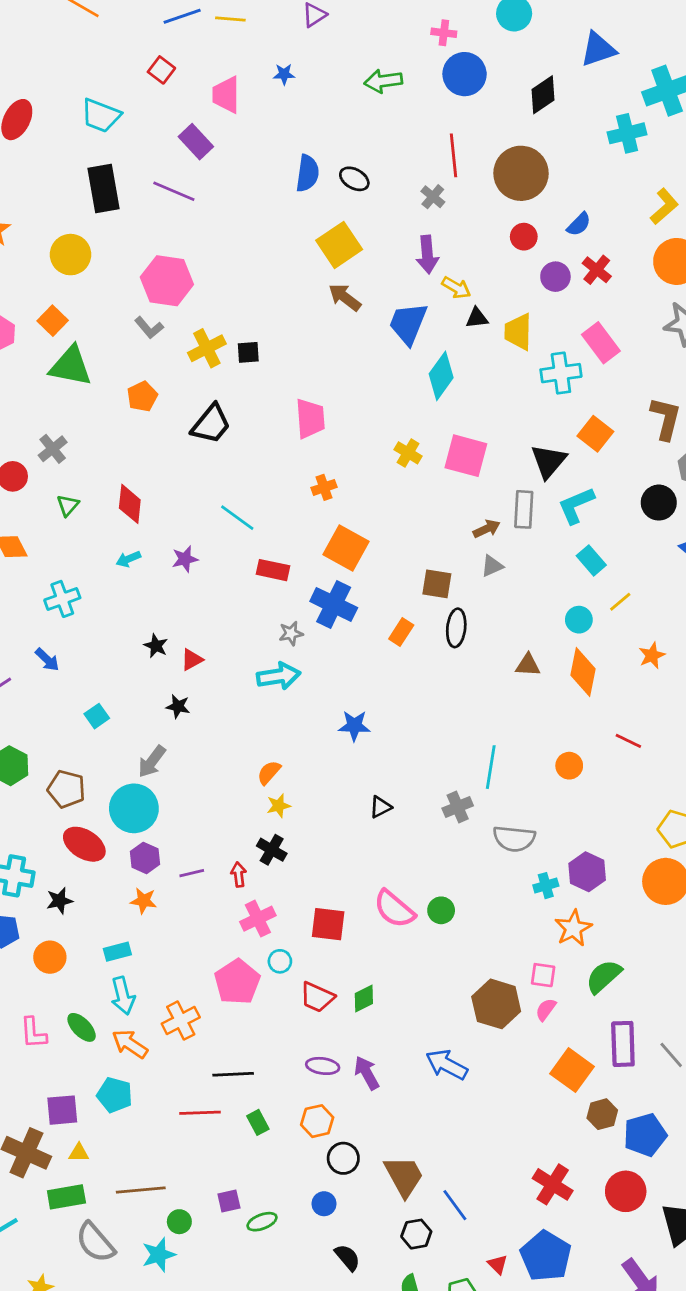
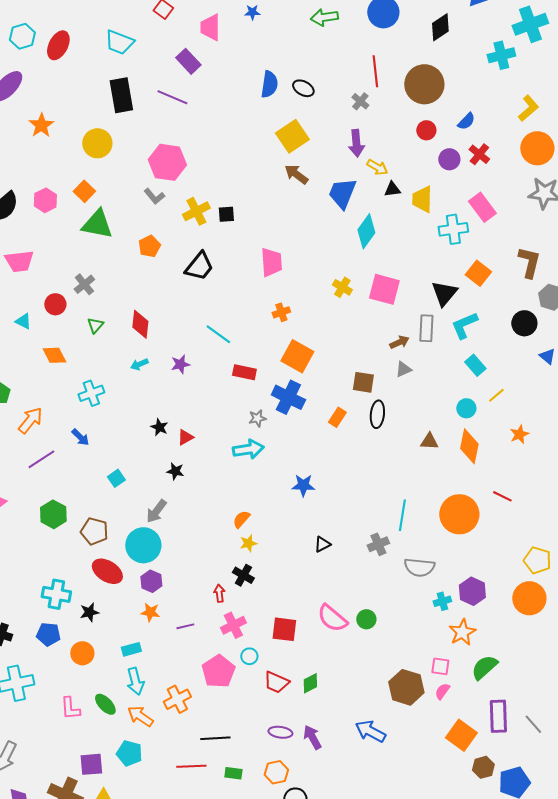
orange circle: (569, 766) -> (459, 514), size x2.0
purple line: (192, 873) -> (185, 626), moved
green rectangle: (258, 1122) -> (233, 773), turned -54

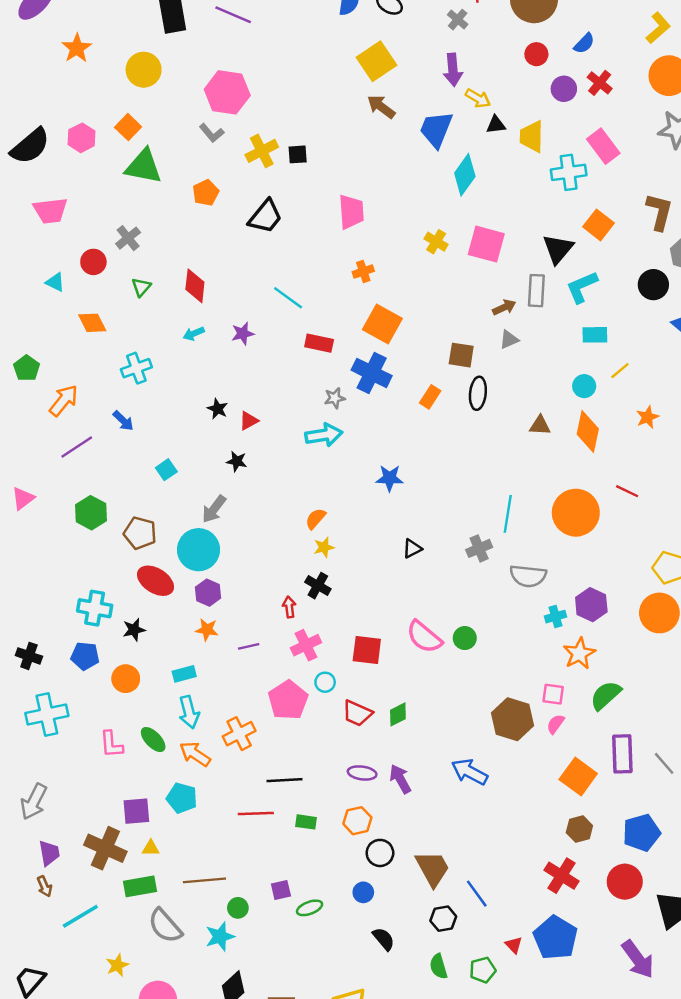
cyan rectangle: (475, 365) -> (595, 335), turned -50
brown hexagon: (483, 767) -> (579, 829), moved

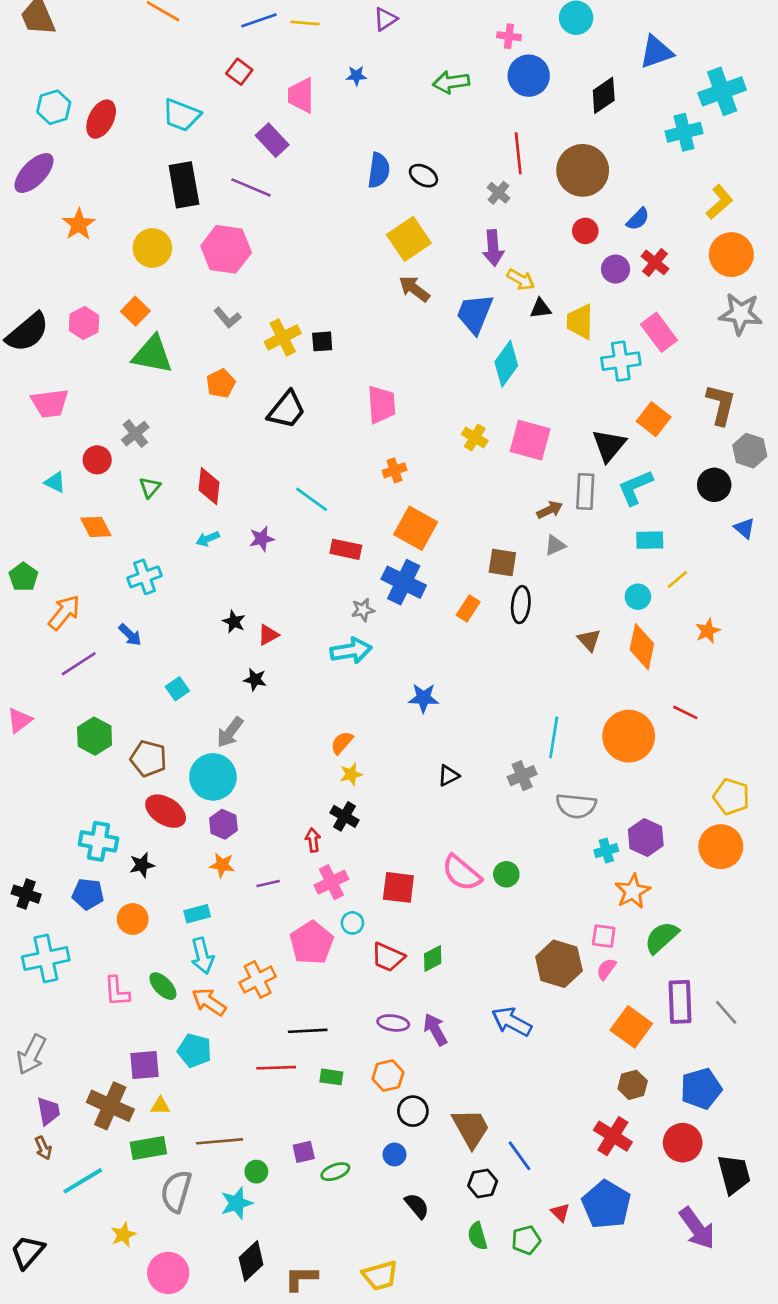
pink hexagon: (227, 92) -> (226, 249), moved
brown triangle: (540, 426) -> (589, 640), turned 45
gray semicircle: (165, 926) -> (176, 1191), turned 57

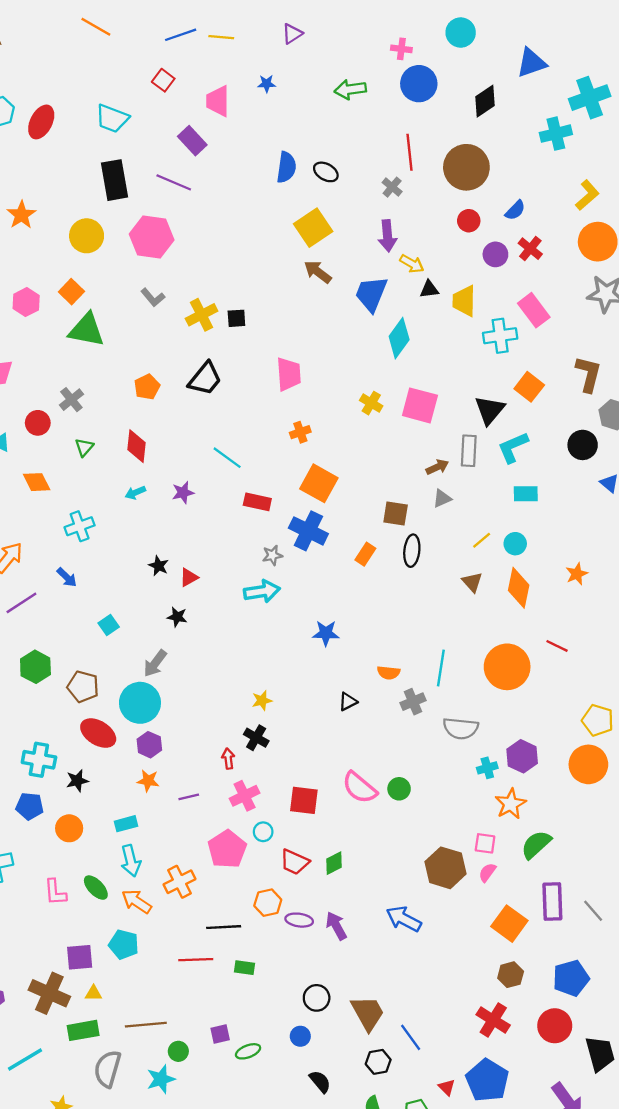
orange pentagon: (221, 384) -> (147, 387), moved
yellow line: (677, 580) -> (482, 540), moved
orange semicircle: (342, 743) -> (389, 673), moved, turned -125
orange hexagon: (388, 1076) -> (268, 903), moved

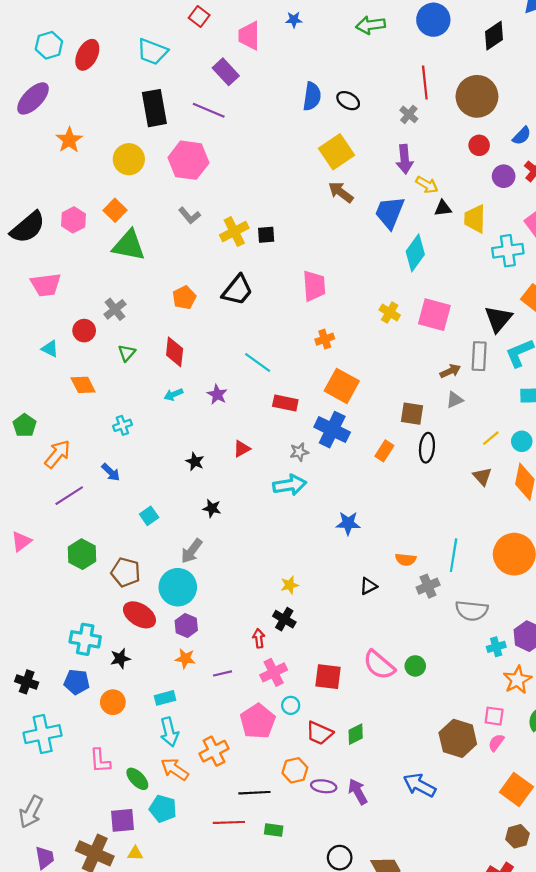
purple star: (183, 493) -> (217, 394), turned -30
cyan cross: (80, 526) -> (122, 425), size x0.7
red triangle: (189, 577) -> (242, 449), moved
green ellipse: (96, 888) -> (137, 779), moved

